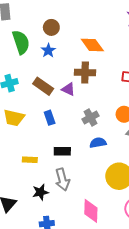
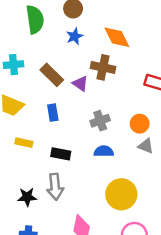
blue star: (48, 50) -> (75, 36), moved
yellow rectangle: (30, 160) -> (24, 143), moved

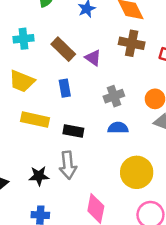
brown cross: (103, 67) -> (132, 43), moved
yellow rectangle: (24, 143) -> (35, 120), size x1.5

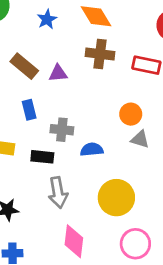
purple triangle: (93, 58) -> (58, 73), turned -36
gray cross: (114, 96) -> (62, 130), moved, turned 30
gray arrow: (68, 165) -> (58, 193), moved

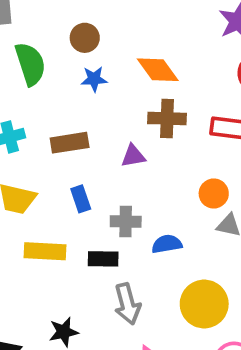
blue star: (47, 19) -> (94, 79), turned 30
brown rectangle: (24, 66) -> (70, 143), turned -44
purple triangle: (58, 73) -> (133, 156), moved

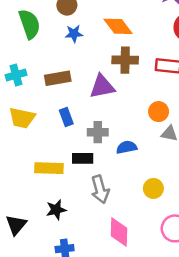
purple triangle: (133, 156) -> (102, 87), size x1.5
yellow rectangle: (45, 251) -> (49, 168), moved
yellow circle: (204, 304) -> (153, 188), size x0.6

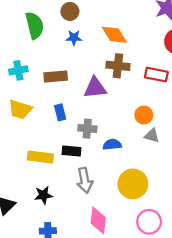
yellow circle: (153, 188) -> (133, 184), size x1.6

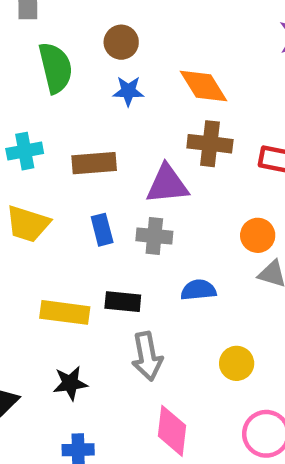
gray cross: (87, 129) -> (154, 236), moved
yellow circle: (133, 184) -> (237, 363), size x0.6

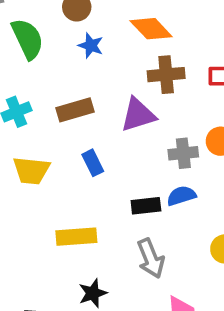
blue star: (128, 91) -> (91, 46), turned 30
gray cross: (154, 236) -> (183, 153), moved
black rectangle: (123, 302) -> (146, 206), moved

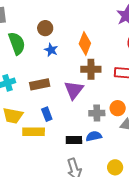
orange diamond: (151, 29) -> (85, 43), turned 60
purple triangle: (138, 115) -> (74, 90), turned -40
yellow rectangle: (76, 237) -> (34, 132), moved

